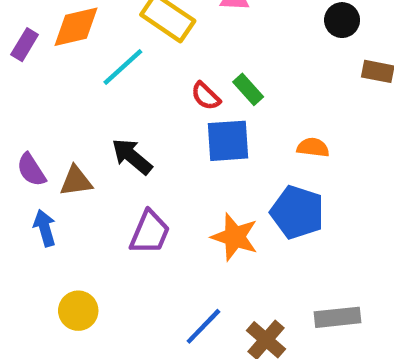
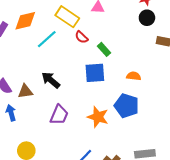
red semicircle: (206, 96) -> (82, 37), moved

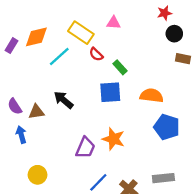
black circle: (147, 18) -> (174, 34), moved
orange semicircle: (134, 76) -> (152, 96), size x1.5
blue pentagon: (127, 106) -> (167, 127), moved
purple trapezoid: (59, 115) -> (85, 148), moved

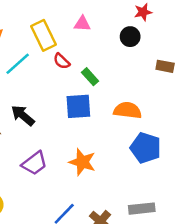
yellow rectangle: (81, 33) -> (43, 35), turned 30
black circle: (174, 34) -> (130, 37), moved
purple trapezoid: (85, 148) -> (34, 163), moved, turned 30

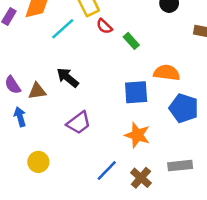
blue square: (78, 106) -> (136, 92), moved
orange star: (82, 162) -> (137, 135), moved

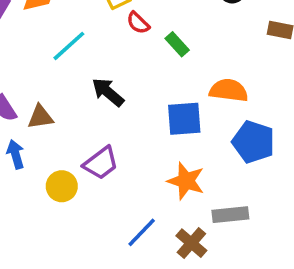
cyan line: (63, 29) -> (69, 46), moved
black arrow: (68, 78) -> (108, 92), moved
yellow circle: (38, 162) -> (62, 186), moved
gray rectangle: (180, 166) -> (230, 215), moved

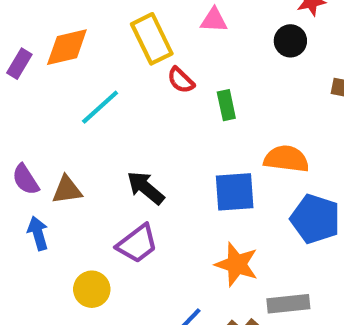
green rectangle: (177, 44) -> (226, 105), turned 30
black arrow: (108, 92) -> (146, 188), moved
yellow circle: (62, 186) -> (92, 289), moved

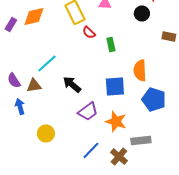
cyan line: (100, 107) -> (47, 63), moved
orange semicircle: (286, 159) -> (140, 70), turned -100
purple trapezoid: (137, 244) -> (88, 111), moved

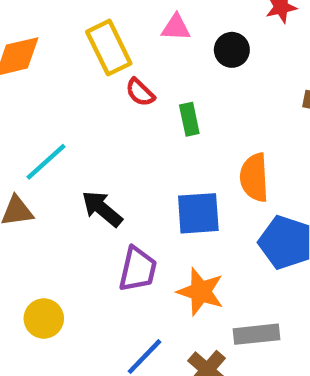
black circle: (142, 13) -> (232, 50), moved
purple trapezoid: (88, 111) -> (138, 269), turned -40

